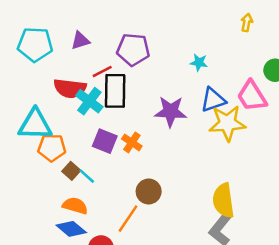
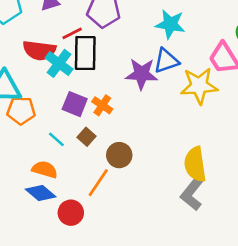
cyan star: (199, 62) -> (170, 24), size x1.6
blue triangle: (213, 100) -> (166, 61), moved
brown square: (71, 171) -> (87, 137), moved

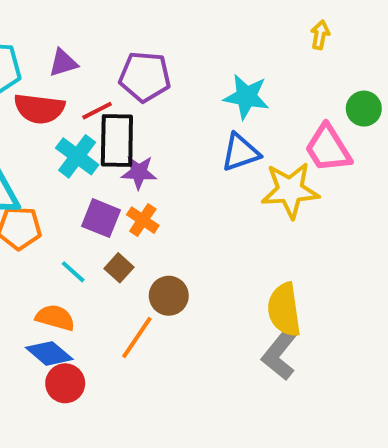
red semicircle: (39, 50) -> (39, 109), moved
purple star: (141, 74) -> (139, 172), moved, size x0.7
red circle: (71, 213) -> (65, 383), moved

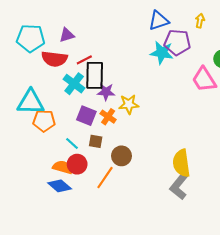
purple pentagon: (145, 77) -> (177, 42), moved
blue triangle: (240, 152) -> (159, 21), moved
yellow star: (290, 190) -> (129, 104), moved, size x0.7
brown square: (119, 268) -> (96, 141), turned -32
red circle: (65, 383) -> (77, 164), moved

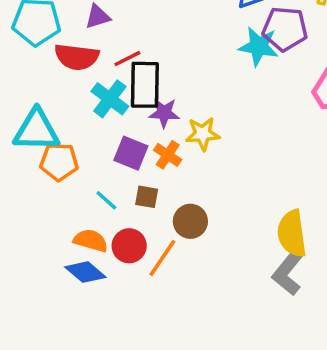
red circle: (77, 164) -> (129, 246), moved

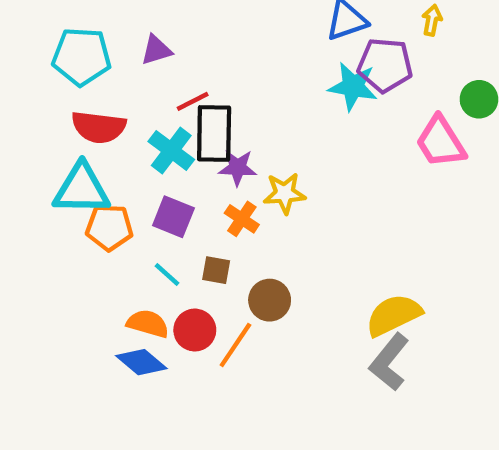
red semicircle: (77, 57) -> (99, 127), moved
purple square: (131, 153) -> (173, 217), moved
yellow semicircle: (292, 234) -> (394, 315), turned 72

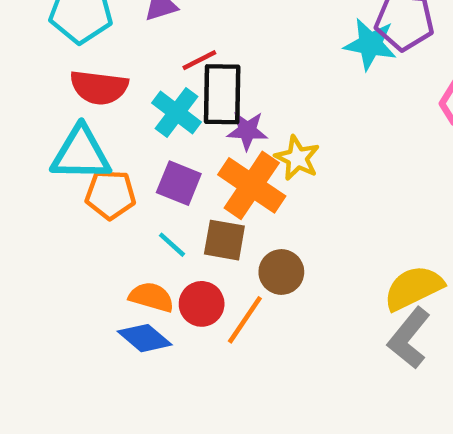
yellow star: (285, 193) -> (297, 158), turned 30
orange cross: (242, 219) -> (252, 185), size x1.8
brown square: (216, 270) -> (224, 240), size x1.4

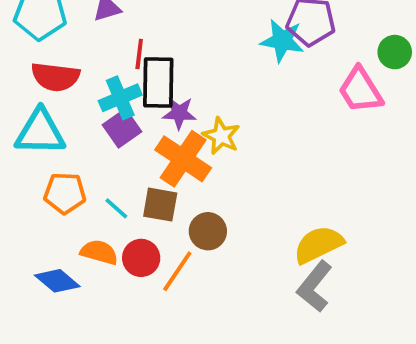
red line: (199, 60) -> (139, 54), turned -56
cyan cross: (177, 112) -> (120, 98), turned 30
purple square: (179, 183) -> (122, 128), moved, turned 33
orange pentagon: (110, 195) -> (65, 193), moved
blue diamond: (145, 338) -> (57, 281), moved

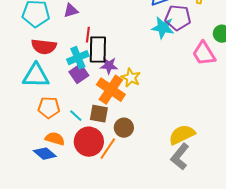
orange semicircle: (99, 252) -> (55, 139), moved
red circle: (141, 258) -> (89, 142), size x1.5

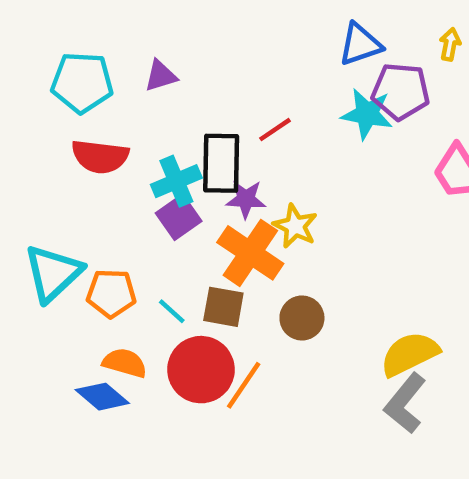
red line: (88, 35) -> (275, 130), moved, turned 49
cyan triangle: (36, 76) -> (53, 273), moved, turned -44
brown circle: (124, 128) -> (302, 318), moved

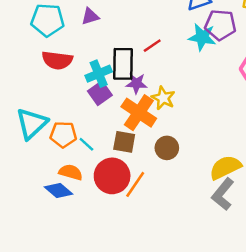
cyan line: (172, 311) -> (86, 144), moved

